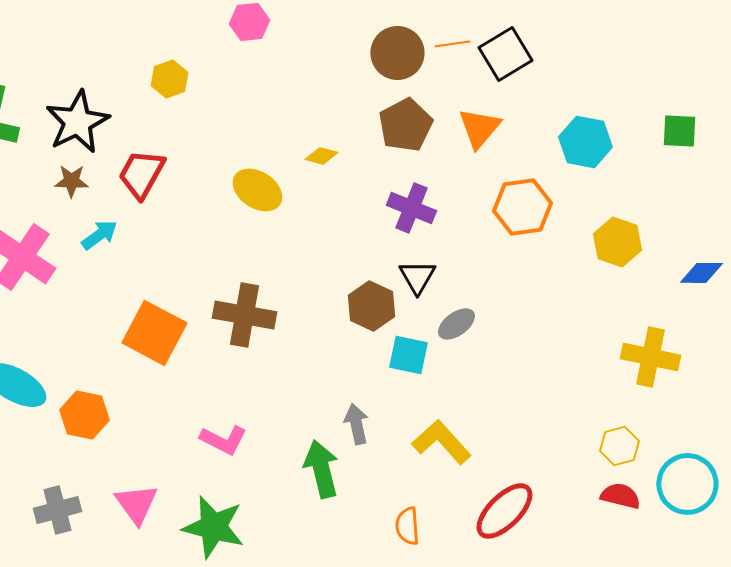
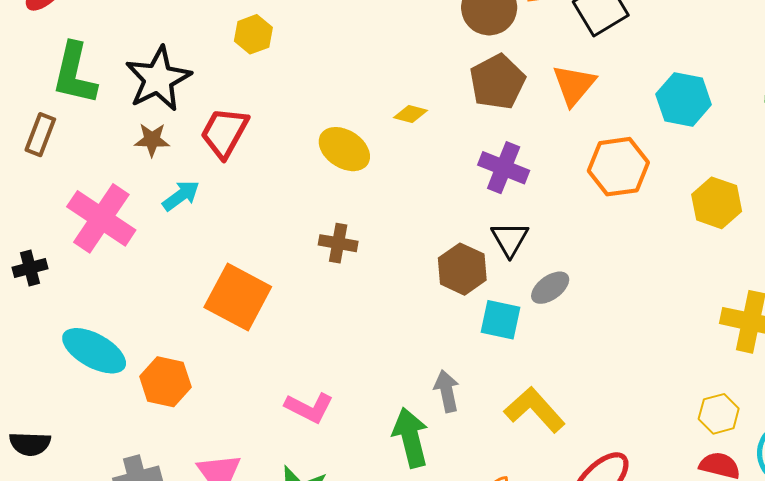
brown cross: (244, 315) -> (338, 243), moved, size x0.6

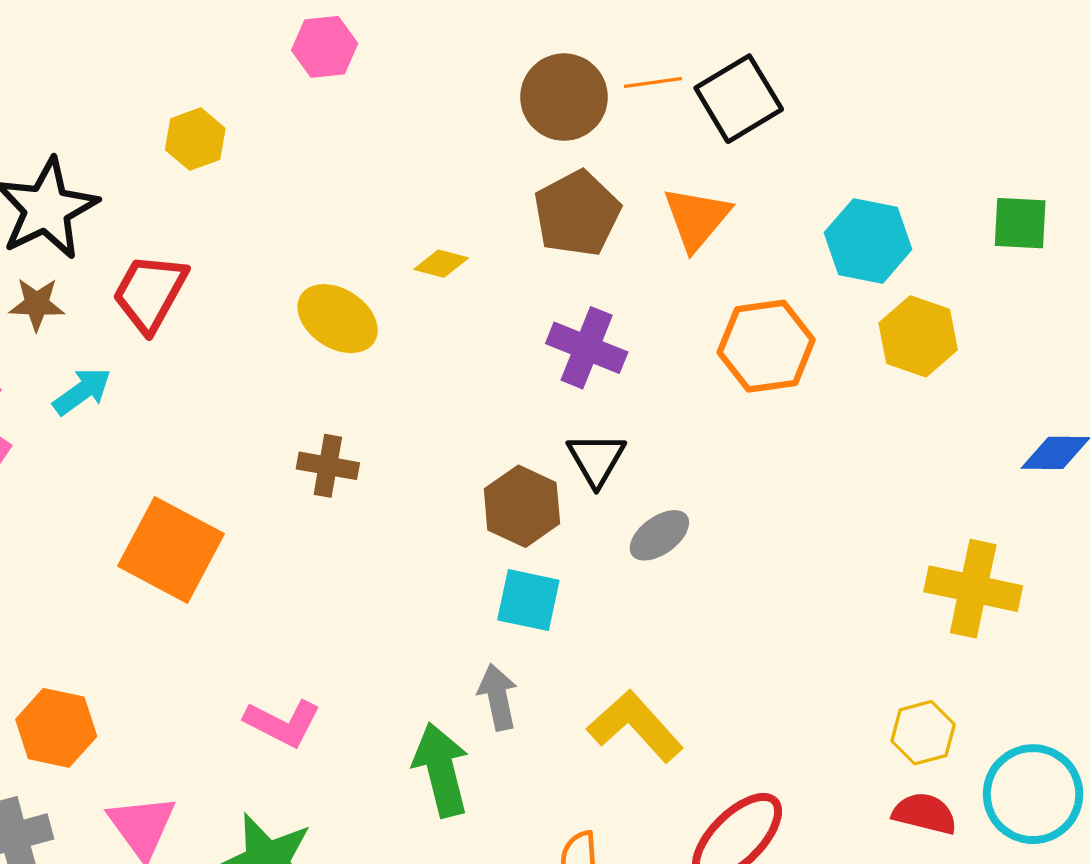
yellow hexagon: (717, 203) -> (918, 336), moved
cyan square: (501, 320) -> (528, 600), moved
orange hexagon: (165, 382) -> (56, 728), moved

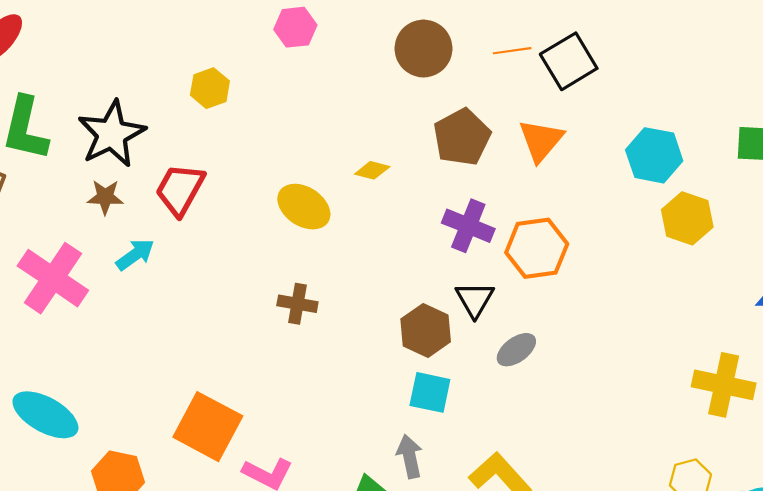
brown circle: (564, 97) -> (423, 49), moved
orange hexagon: (766, 346) -> (537, 248), moved
orange square: (171, 550) -> (208, 427), moved

